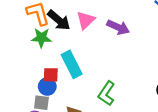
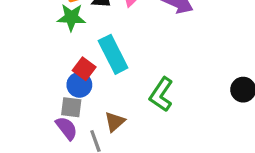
red square: (51, 75) -> (84, 69), turned 35

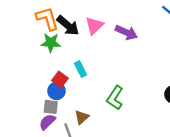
cyan rectangle: (113, 54) -> (81, 69), size x0.6
purple semicircle: (67, 128) -> (47, 122), turned -96

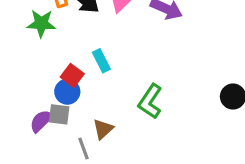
green star: (51, 43) -> (41, 23), moved
purple semicircle: (47, 122) -> (41, 121), moved

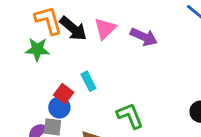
green L-shape: (150, 101) -> (130, 116), turned 124

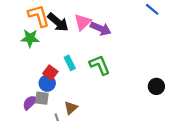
purple arrow: (144, 37) -> (101, 29), moved
green L-shape: (130, 116) -> (100, 65), moved

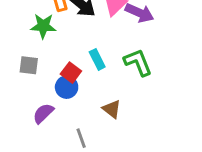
gray square: (42, 98) -> (29, 65), moved
brown triangle: (71, 108) -> (112, 109), moved, turned -40

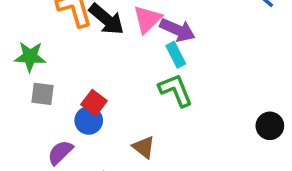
green star: (43, 26) -> (30, 57), moved
cyan rectangle: (97, 59) -> (176, 55), moved

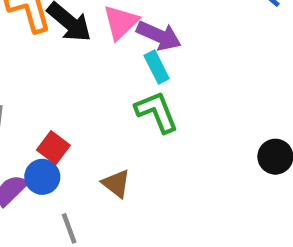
red square: (94, 103) -> (53, 148), moved
blue circle: (89, 120) -> (42, 177), moved

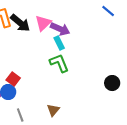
brown triangle: (116, 184) -> (53, 110), moved, turned 32

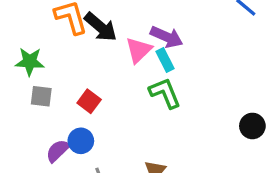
pink triangle: (43, 23) -> (139, 50), moved
red square: (13, 79) -> (89, 101), moved

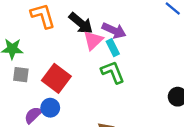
black arrow: (101, 27) -> (81, 23), moved
red square: (89, 101) -> (56, 78), size x1.6

